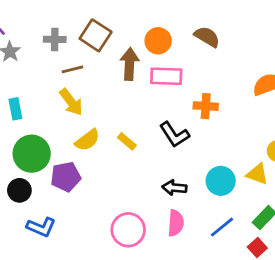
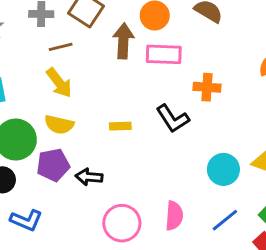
yellow semicircle: (87, 140) -> (59, 125), moved, turned 50
yellow rectangle: (127, 141) -> (120, 126), turned -42
black arrow: (174, 188) -> (89, 177), moved

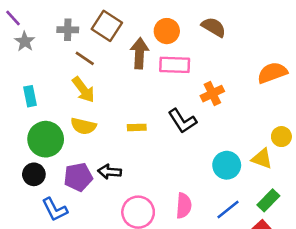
brown line: (61, 47) -> (85, 58), turned 48
orange cross: (207, 87) -> (212, 94), turned -30
purple pentagon: (53, 165) -> (78, 177), moved
blue L-shape: (26, 220) -> (55, 210), turned 40

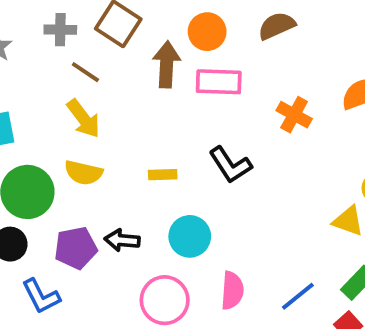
brown semicircle: (214, 27) -> (277, 26), turned -55
orange cross: (212, 94) -> (294, 115), moved, turned -35
cyan circle: (227, 165) -> (190, 236), moved

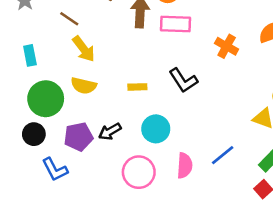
brown line: (85, 72) -> (69, 19), moved
black arrow: (122, 240) -> (110, 131), turned -35
blue line: (298, 296) -> (223, 155), moved

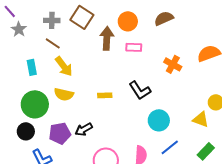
pink rectangle: (175, 24) -> (134, 47), size x0.7
cyan rectangle: (30, 55) -> (32, 67), moved
cyan circle: (156, 129) -> (159, 120), moved

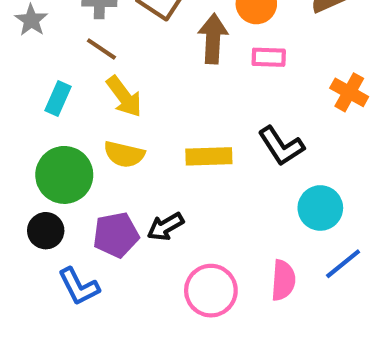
cyan rectangle: (32, 67) -> (58, 99), turned 35
yellow rectangle: (105, 95) -> (209, 156), size x1.5

